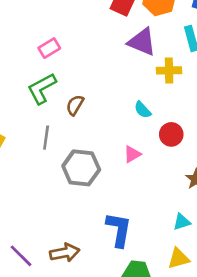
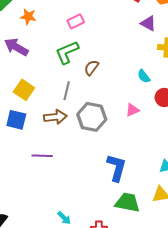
purple triangle: (142, 42) -> (148, 23), size x0.7
brown arrow: (65, 253) -> (55, 117), moved
purple line: (21, 256) -> (42, 156), moved, turned -48

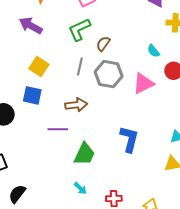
pink triangle: (132, 110) -> (143, 83), size x1.6
brown arrow: (55, 117) -> (76, 105), moved
gray hexagon: (92, 117) -> (109, 74), moved
green trapezoid: (127, 202) -> (84, 154), moved, turned 105

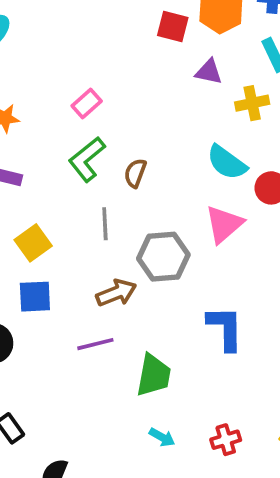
cyan semicircle: (153, 51) -> (227, 162), size x1.6
yellow square: (39, 67) -> (33, 243), turned 36
gray hexagon: (109, 74) -> (163, 257), moved

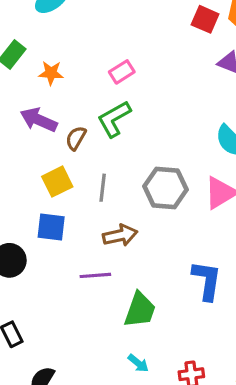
brown semicircle: (135, 173) -> (76, 138), moved
gray line: (105, 224) -> (103, 188), moved
gray hexagon: (163, 257) -> (166, 188), moved

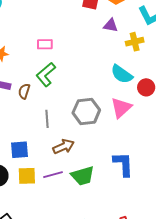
pink rectangle: (122, 72) -> (45, 44), turned 42
yellow square: (57, 182) -> (27, 176), moved, turned 36
green trapezoid: (140, 310) -> (83, 176), moved, turned 65

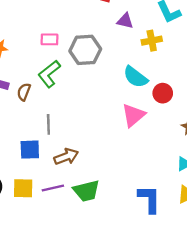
gray hexagon: (86, 111) -> (85, 50), moved
blue square: (20, 150) -> (30, 150), moved
blue L-shape: (123, 164) -> (149, 199), moved

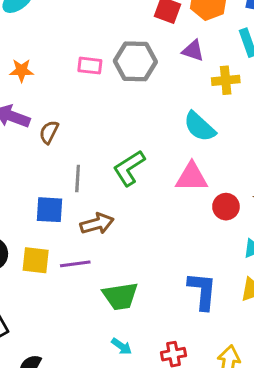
gray hexagon: (85, 50) -> (135, 61), moved
green L-shape: (49, 74) -> (129, 168), moved
red circle: (163, 93) -> (226, 207), moved
pink triangle: (133, 115) -> (192, 177), turned 35
green trapezoid: (86, 191) -> (120, 296), moved

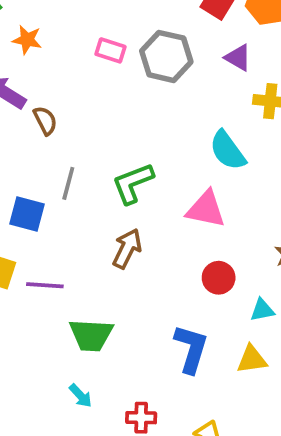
brown semicircle: (49, 132) -> (45, 121), turned 115
red circle: (226, 207) -> (219, 278), moved
brown arrow: (97, 224) -> (127, 249), moved, turned -60

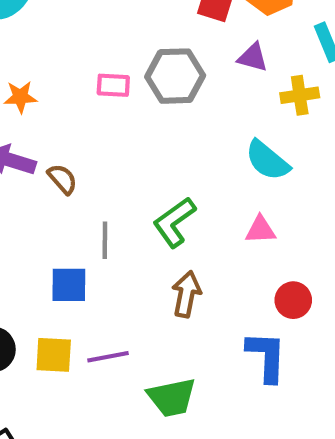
pink triangle: (206, 209) -> (260, 230), size x0.7
blue L-shape: (191, 349) -> (266, 357), moved

